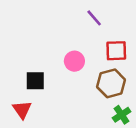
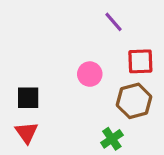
black square: (35, 81) -> (28, 98), moved
green cross: (122, 115) -> (112, 139), moved

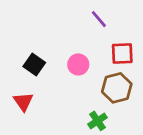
black square: (28, 98) -> (34, 64), moved, turned 35
red triangle: (27, 133) -> (23, 102), moved

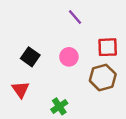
purple line: (99, 19) -> (75, 17), moved
green cross: (98, 121) -> (59, 106), moved

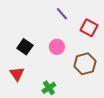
red square: (108, 47) -> (89, 28), moved, turned 30

